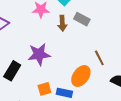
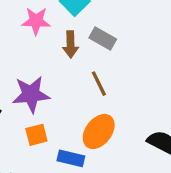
brown line: (99, 58) -> (99, 84), moved
orange square: (44, 89) -> (36, 135), moved

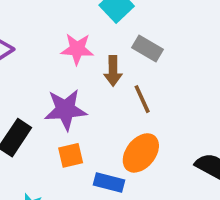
pink star: (36, 21) -> (77, 49), moved
brown arrow: (71, 44) -> (113, 71), moved

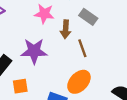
orange square: (71, 155) -> (20, 86), moved

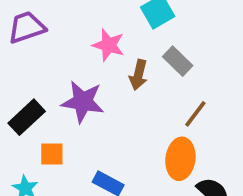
brown line: (82, 48) -> (195, 114), moved, turned 48
orange ellipse: (79, 82) -> (180, 159), moved, turned -45

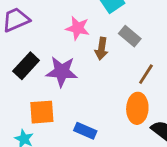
black rectangle: (27, 117) -> (26, 66), moved
orange square: (52, 154) -> (42, 112), size x1.4

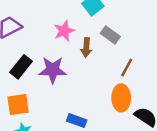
pink star: (78, 28) -> (64, 31), turned -30
orange square: (42, 112) -> (18, 105), moved

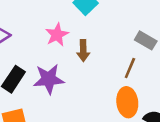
gray rectangle: (110, 35) -> (146, 40), moved

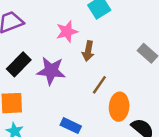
brown line: (130, 68) -> (99, 85), moved

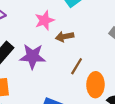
brown arrow: (88, 51) -> (65, 37), turned 72

